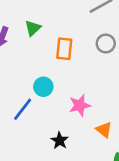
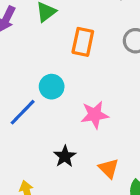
orange triangle: (104, 130) -> (109, 168), moved

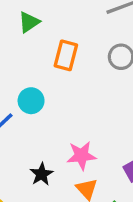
pink star: (95, 115) -> (81, 156), moved

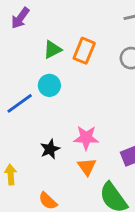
green triangle: (29, 22) -> (52, 50), moved

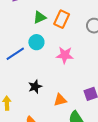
pink star: (86, 138) -> (65, 55), moved
orange triangle: (87, 167) -> (60, 100), turned 48

